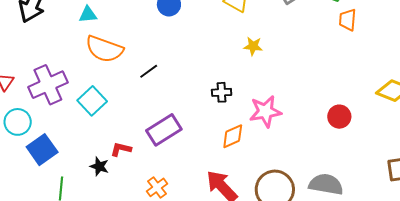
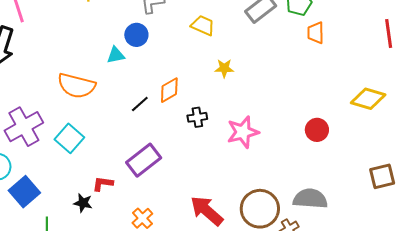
cyan triangle: (88, 14) -> (116, 55), moved
black line: (149, 71) -> (140, 104), moved
orange diamond: (233, 136) -> (169, 90), moved

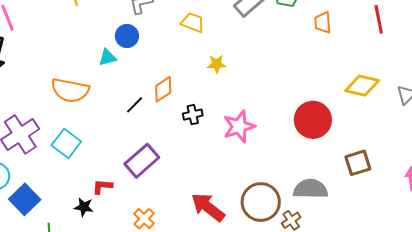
orange trapezoid: (316, 33) -> (323, 23), moved
red circle: (317, 130) -> (313, 120), size x1.6
brown square: (382, 176) -> (358, 163), moved

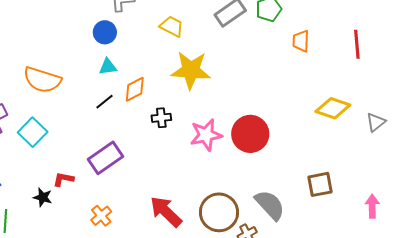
cyan triangle: (107, 57) -> (108, 67), moved
yellow star: (217, 64) -> (191, 70), size x2.0
red circle: (313, 120) -> (250, 134), moved
gray semicircle: (310, 189) -> (270, 205), turned 40

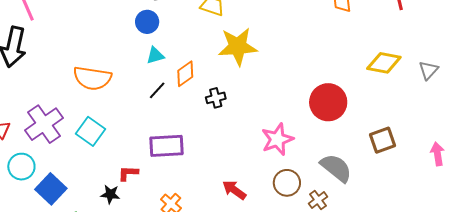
red circle: (250, 134) -> (328, 102), moved
pink star: (206, 135) -> (277, 139), moved
purple rectangle: (105, 158) -> (167, 146), turned 40
red arrow: (166, 212) -> (234, 190), size x0.7
brown circle: (219, 212) -> (287, 183), size x0.7

